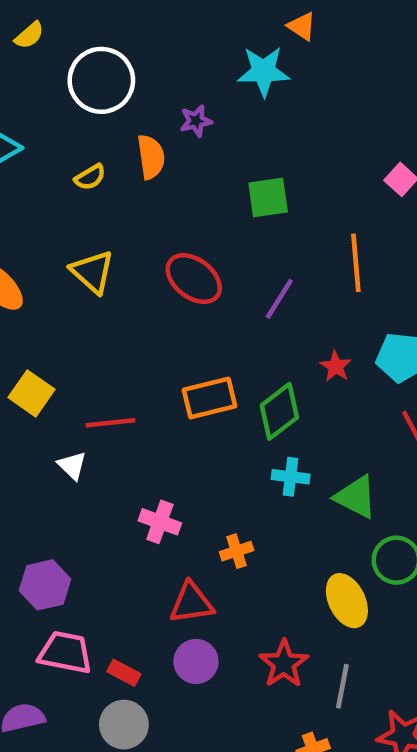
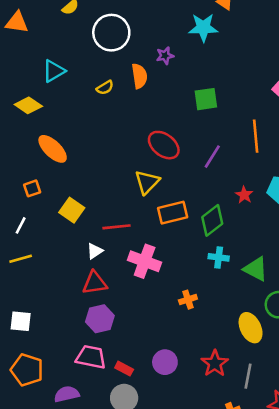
yellow triangle: (92, 272) -> (147, 182), moved, turned 32
white triangle: (72, 466) -> (95, 251), turned 42
pink cross: (160, 522) -> (145, 261), moved, size x1.4
purple hexagon: (45, 585) -> (100, 319), moved
red triangle: (191, 603) -> (95, 283), moved

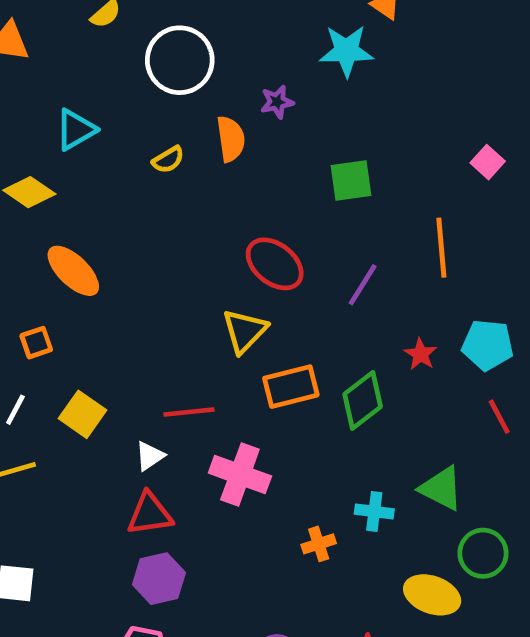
yellow square: (72, 210) -> (83, 414), moved
cyan cross: (219, 257) -> (374, 512), moved
yellow ellipse: (251, 328) -> (432, 595), turned -44

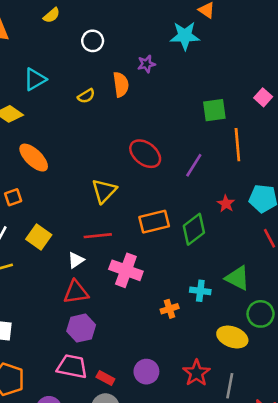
white circle: (180, 60) -> (93, 41), size x0.6
green square: (351, 181) -> (214, 110), moved
yellow triangle: (245, 331) -> (104, 191), moved

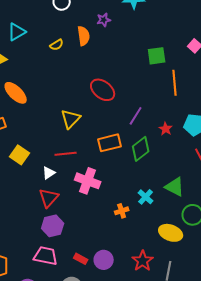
purple line: (194, 165) -> (136, 116), moved
cyan cross: (200, 291) -> (146, 197), turned 35
red triangle: (76, 292) -> (49, 198), turned -40
red rectangle: (105, 378) -> (81, 259), moved

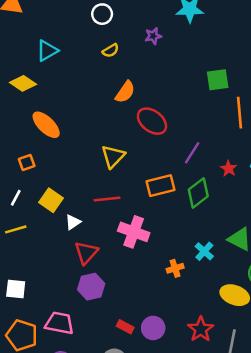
orange semicircle: (84, 36) -> (125, 92), moved, turned 42
yellow semicircle: (57, 45) -> (111, 51), moved
white triangle: (49, 173) -> (73, 222), moved
pink trapezoid: (46, 256) -> (59, 323), moved

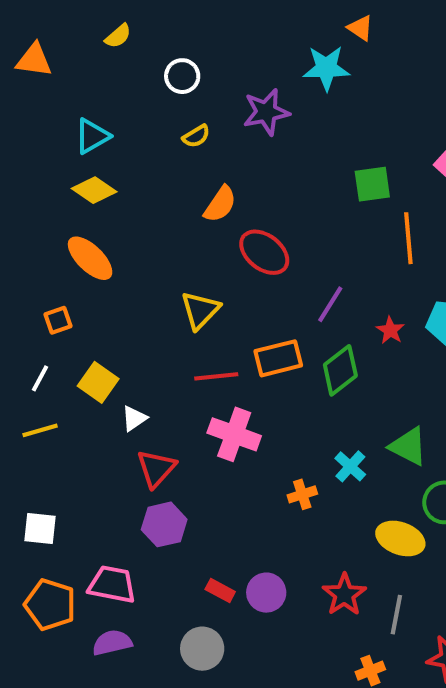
purple star: (153, 36) -> (266, 112), size x1.6
yellow diamond: (23, 83) -> (94, 190), moved
red line: (107, 199) -> (216, 376), moved

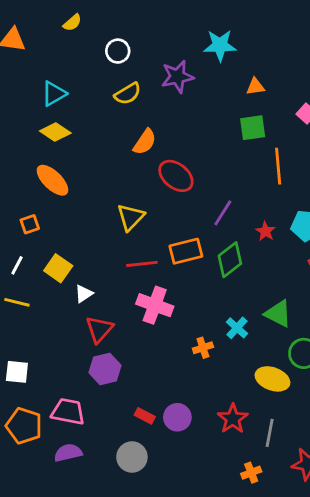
orange triangle: (360, 28) -> (255, 87), moved, turned -42
yellow semicircle: (196, 136) -> (128, 94), size x1.4
yellow line: (40, 430) -> (17, 302), turned 30

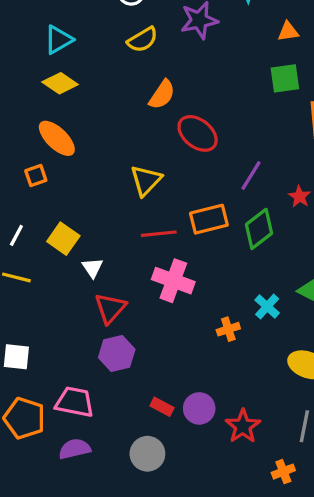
orange square: (30, 224) -> (36, 176), moved
white triangle: (84, 294) -> (92, 268), turned -30
red star: (233, 419) -> (243, 426), moved

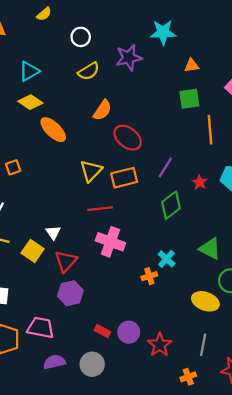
orange ellipse: (57, 138) -> (53, 130), moved
orange rectangle: (209, 219) -> (124, 178), moved
yellow square: (63, 239) -> (33, 251), moved
cyan cross: (267, 307) -> (167, 259), moved
purple semicircle: (75, 449) -> (54, 362), moved

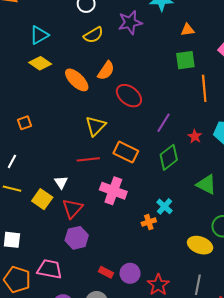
orange ellipse: (53, 130) -> (77, 80), moved
orange rectangle: (124, 178) -> (126, 152), moved, turned 40
red line: (100, 209) -> (88, 159), moved
green triangle: (210, 249) -> (206, 184), moved

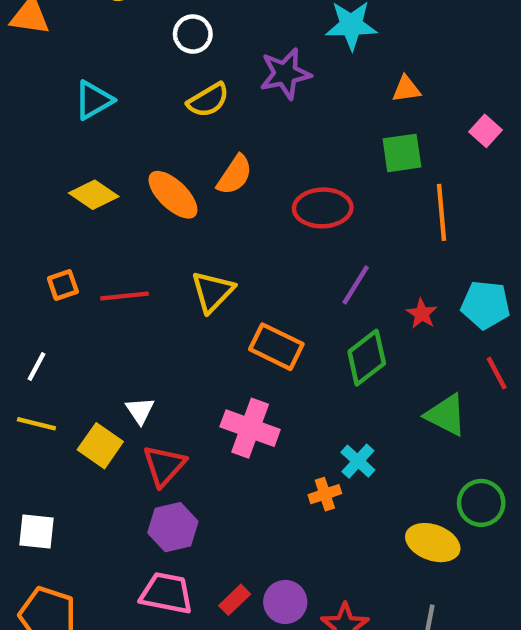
yellow diamond: (40, 63) -> (94, 195), moved
red ellipse: (129, 96) -> (323, 208), moved, turned -40
red line: (88, 159) -> (125, 296), moved
pink trapezoid: (50, 269) -> (166, 593), moved
red rectangle: (106, 272) -> (235, 600), turned -72

